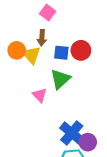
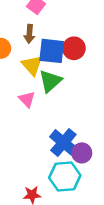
blue square: (61, 53) -> (52, 51), size x1.5
yellow triangle: (32, 55) -> (32, 65), moved

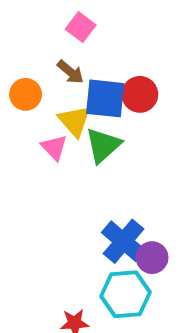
brown arrow: (29, 34) -> (70, 72), turned -54
pink triangle: (27, 99) -> (54, 147), moved

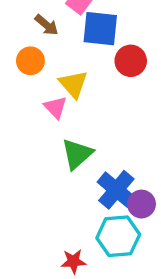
brown arrow: (70, 72) -> (47, 25), moved
blue square: (105, 98) -> (100, 29), moved
green triangle: (103, 145) -> (77, 154), moved

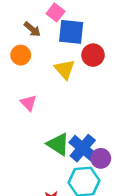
yellow triangle: (73, 84) -> (65, 69), moved
pink triangle: (56, 107) -> (28, 103), moved
green triangle: (77, 154) -> (58, 144), moved, turned -45

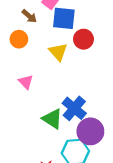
blue cross: (83, 148) -> (74, 108), moved
purple circle: (101, 158) -> (90, 131), size x1.5

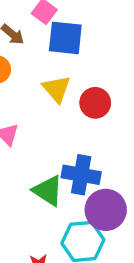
red circle: (83, 39) -> (95, 103), moved
blue cross: (74, 108) -> (81, 175), turned -30

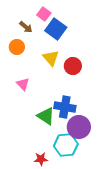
blue square: (65, 38) -> (56, 29), turned 30

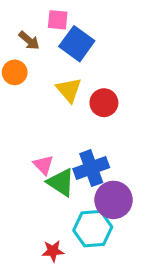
pink square: (44, 14) -> (58, 20), turned -32
pink triangle: (23, 84) -> (43, 165), moved
blue cross: (65, 107) -> (91, 168), turned -30

